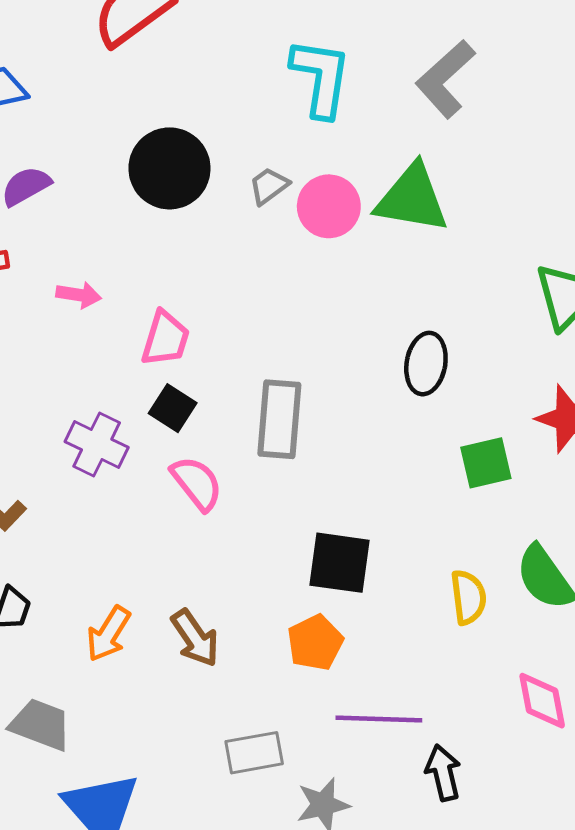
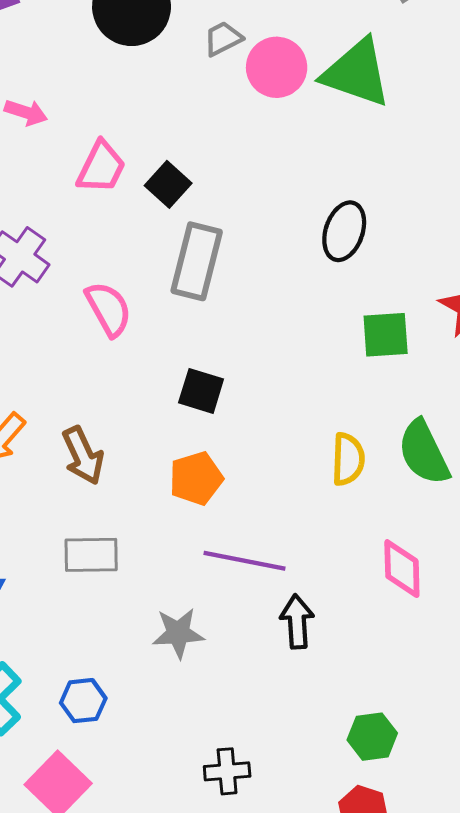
black square: (173, 408) -> (168, 184), moved
black square: (339, 563) -> (201, 391), moved, size x0.7
gray rectangle: (254, 753) -> (91, 555), moved

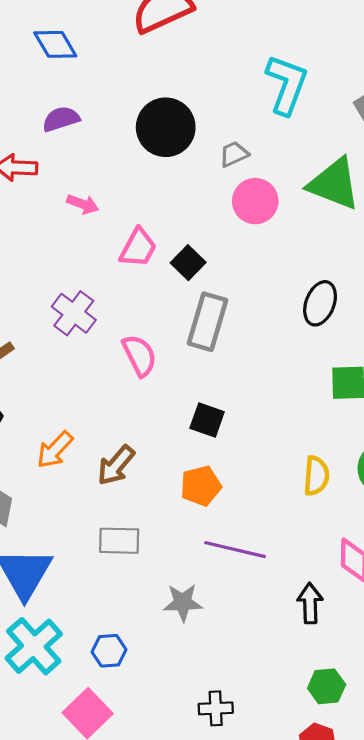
pink circle: (277, 67) -> (255, 201), moved
brown arrow: (83, 455) -> (116, 465), turned 63
black arrow: (297, 622) -> (310, 603), moved

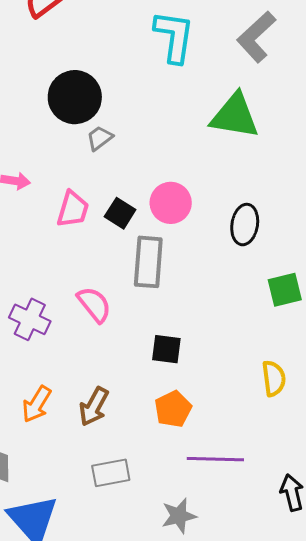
gray trapezoid: (234, 154) -> (100, 138), moved
pink circle: (255, 201) -> (171, 203), moved
purple cross: (74, 313) -> (30, 319), moved

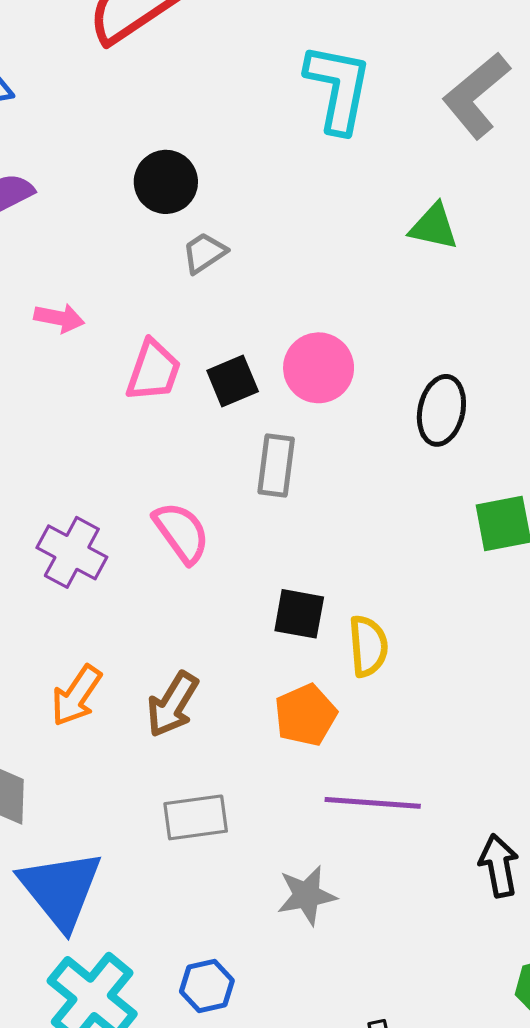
black circle: (75, 97) -> (166, 182), size x0.7
green triangle: (235, 116) -> (434, 227), size x0.6
black square: (120, 213) -> (233, 381), turned 32
gray rectangle: (148, 262) -> (276, 465), size x0.7
yellow semicircle: (274, 378) -> (368, 646), moved

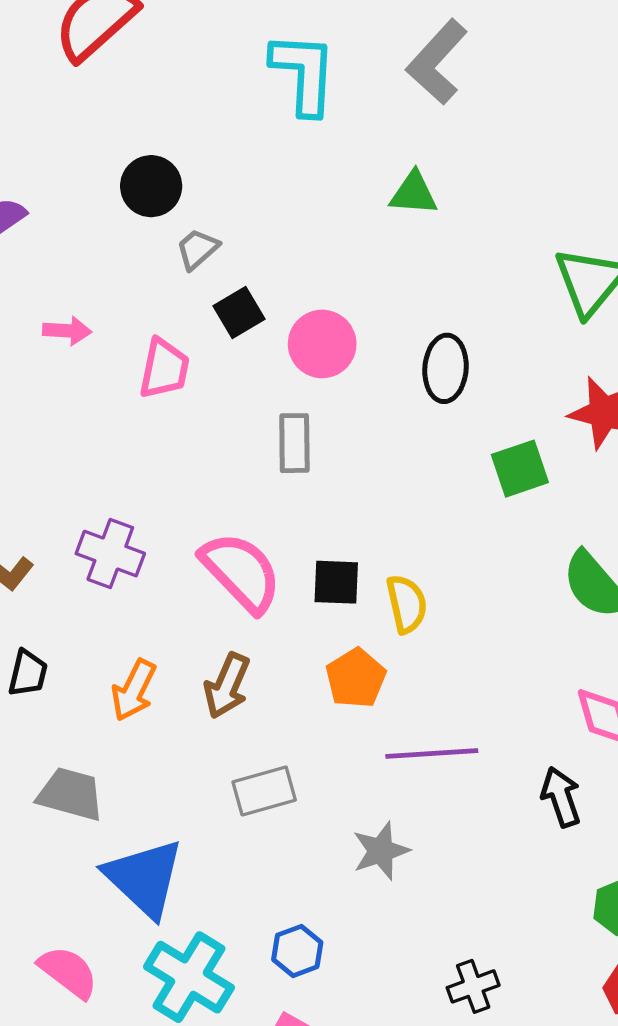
black square: (233, 381) -> (239, 312), moved
pink semicircle: (181, 533) -> (241, 572), moved, size x1.4

